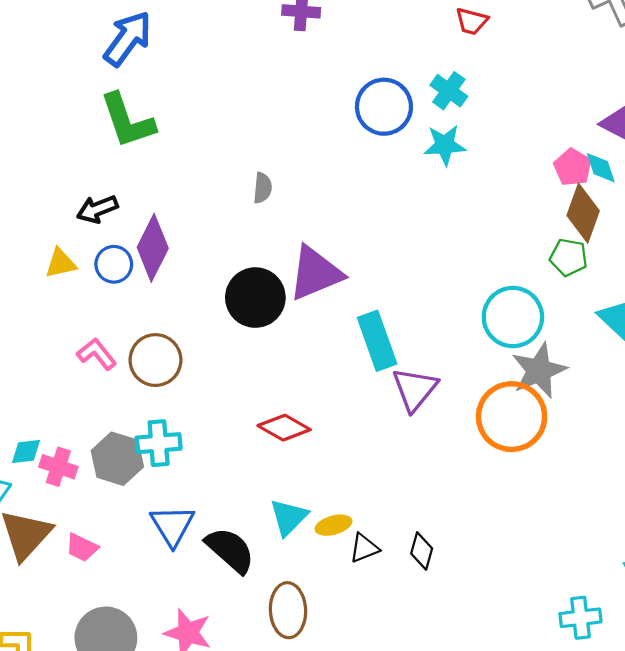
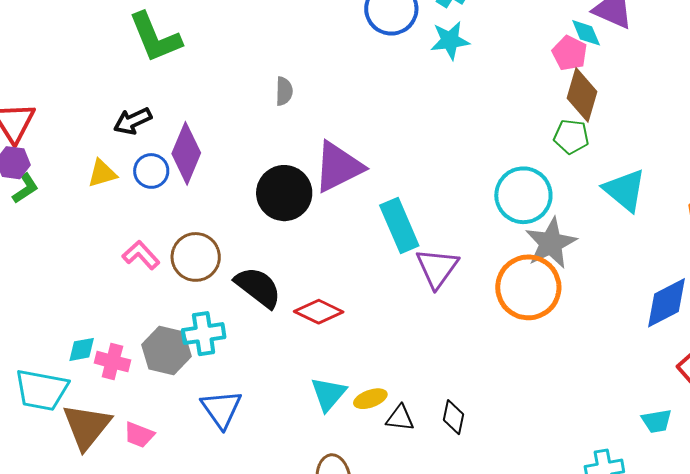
cyan diamond: (601, 168) -> (586, 33), moved
black triangle: (364, 548) -> (400, 418), turned 32
black semicircle: (230, 550) -> (258, 287), moved

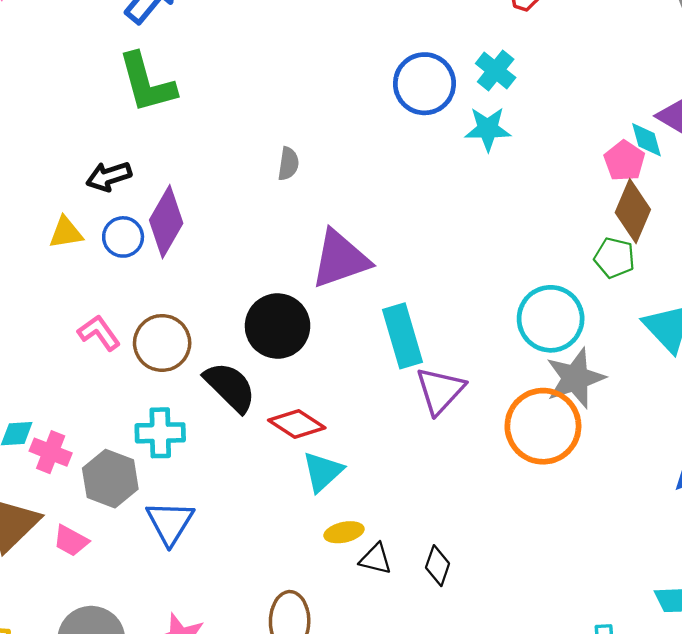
black circle: (284, 193) -> (278, 326), moved
gray hexagon: (166, 351) -> (110, 479), moved
cyan triangle: (328, 394) -> (323, 472), moved

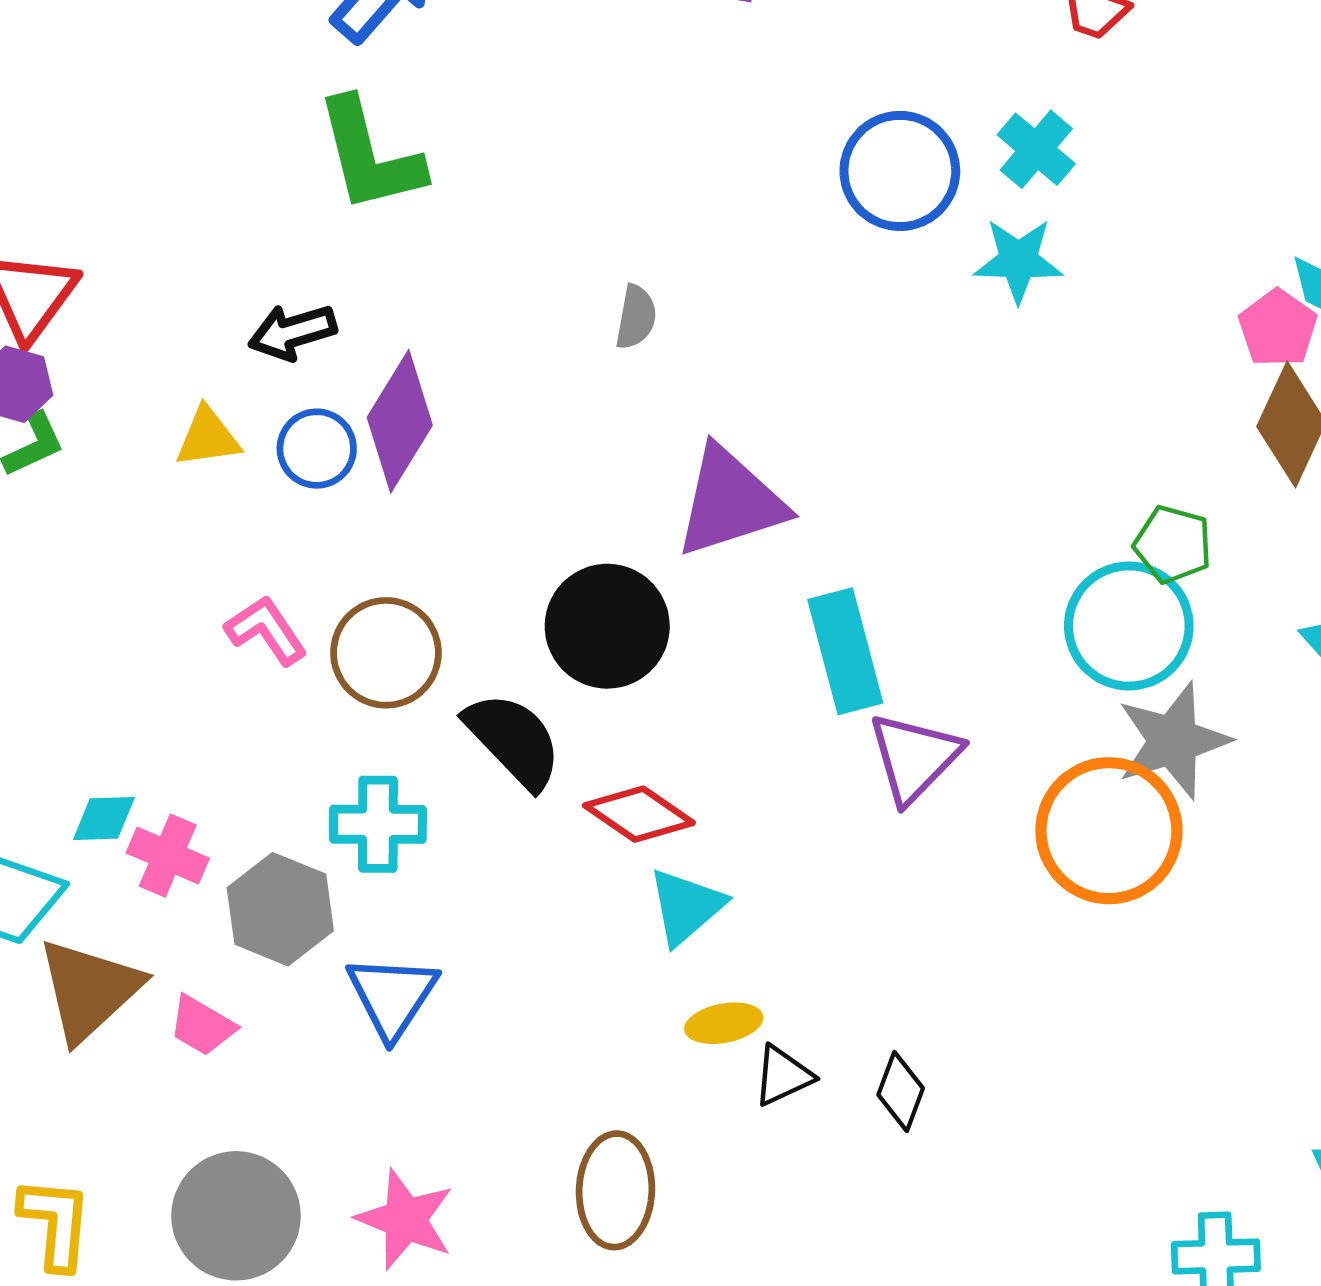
green pentagon: (614, 258) -> (1173, 544), moved
black triangle: (376, 559) -> (783, 1076), turned -40

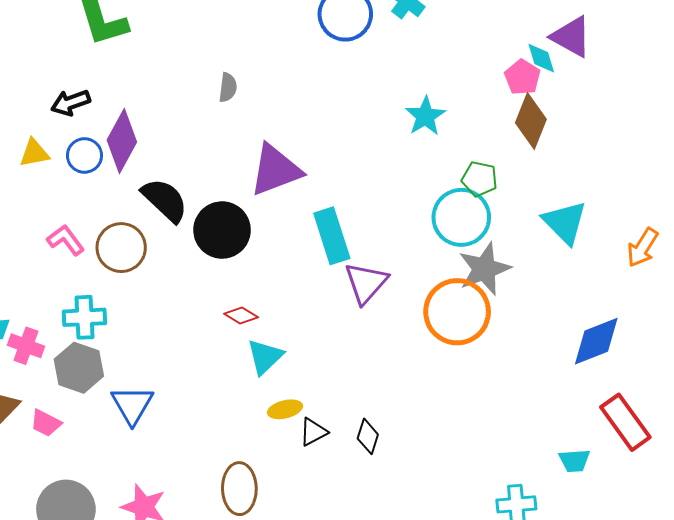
cyan star: (1018, 260) -> (425, 116), moved, turned -30
black semicircle: (513, 740) -> (165, 200), moved
red diamond: (639, 814) -> (241, 315), size x0.7
cyan cross: (378, 824) -> (84, 317), moved

